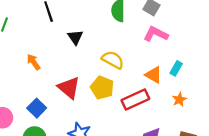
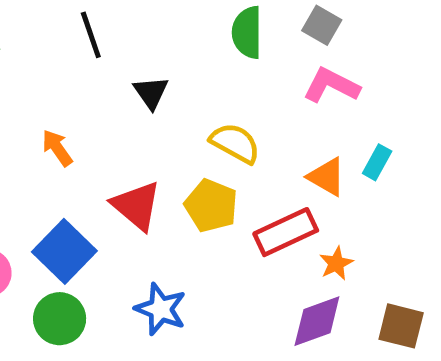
orange star: (179, 99) -> (336, 263), moved
blue square: (37, 108) -> (64, 251), size x1.4

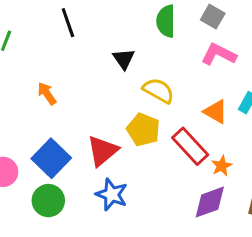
black triangle: (151, 93) -> (124, 59), moved
red triangle: (137, 206) -> (103, 151), moved, turned 40
red rectangle: (286, 232) -> (190, 146), turned 72

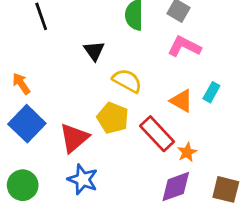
blue square: (51, 158) -> (27, 124), moved

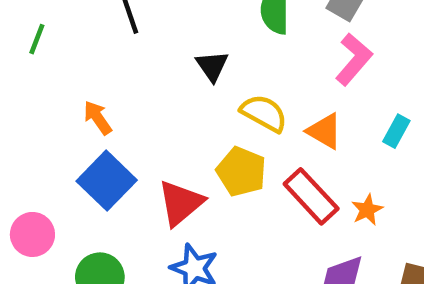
pink L-shape: (184, 46) -> (354, 59), turned 104
orange triangle: (181, 101) -> (325, 131), moved
orange star: (187, 152) -> (367, 210), moved

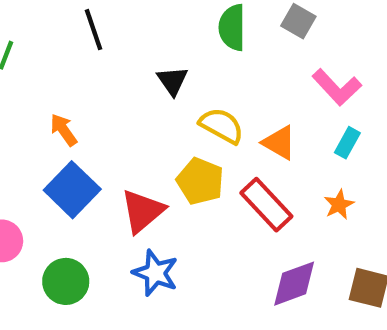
pink L-shape: (354, 59) -> (337, 87), moved, turned 96
orange star: (367, 210) -> (339, 205), moved

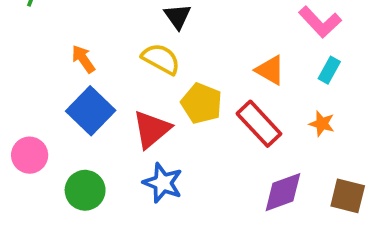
yellow semicircle: (222, 126) -> (161, 59), moved
orange star: (339, 205) -> (322, 124), turned -30

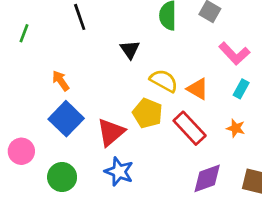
yellow semicircle: (161, 59) -> (164, 81), moved

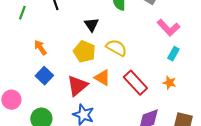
green line: (24, 33) -> (22, 13), moved
orange triangle: (198, 89) -> (102, 78), moved
yellow pentagon: (148, 113) -> (84, 52), moved
blue square: (66, 119) -> (44, 76), size x0.7

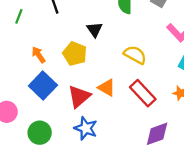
yellow semicircle: (116, 48) -> (135, 55), moved
yellow pentagon: (84, 52) -> (75, 54), moved
blue square: (44, 76) -> (43, 85), size x1.4

